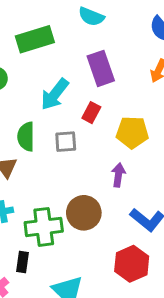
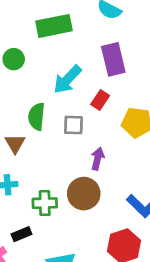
purple arrow: (118, 175) -> (98, 159), moved
green cross: (44, 227) -> (45, 203), size x0.7
black rectangle: (23, 262) -> (21, 234), turned 54

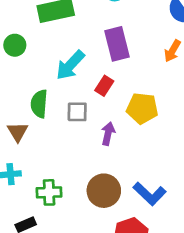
purple arrow: (98, 159) -> (108, 134), moved
brown circle: (84, 194) -> (104, 191), moved

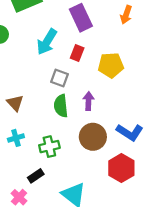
green semicircle: (39, 104) -> (61, 106), moved
gray square: (77, 112) -> (59, 78), turned 30
purple arrow: (108, 134) -> (88, 101), moved

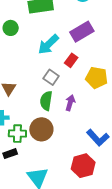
purple rectangle: (81, 18) -> (82, 32), turned 70
brown circle: (93, 137) -> (41, 129), moved
green cross: (49, 147) -> (17, 134), moved

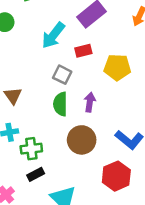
red rectangle: (71, 60) -> (83, 51), turned 48
brown circle: (41, 129) -> (82, 140), moved
black rectangle: (10, 154) -> (36, 174), moved

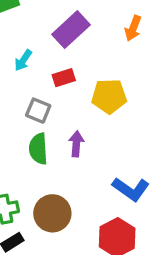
cyan arrow: (53, 35) -> (23, 60), size x0.6
brown circle: (82, 140) -> (52, 213), moved

